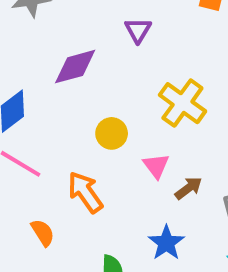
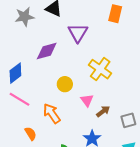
purple triangle: (138, 30) -> (78, 33), size x1.5

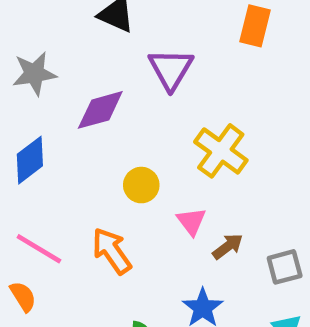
gray star: (25, 17) -> (34, 74), moved
pink line: (19, 99) -> (39, 249), moved
orange semicircle: (31, 134) -> (23, 296), moved

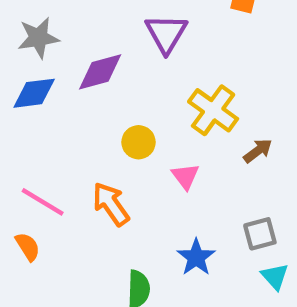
blue diamond: (30, 160) -> (34, 93), moved, turned 30
brown arrow: (228, 246) -> (258, 151), moved
gray square: (285, 267) -> (260, 234), moved

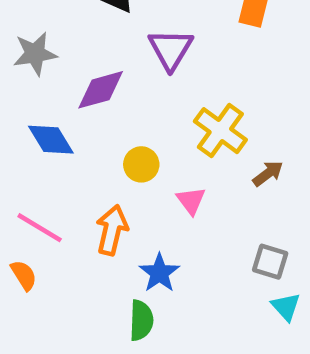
blue diamond: (34, 93) -> (51, 140), moved, turned 66
orange arrow: (111, 204) -> (112, 230), turned 48
gray square: (260, 234) -> (270, 262), turned 32
blue star: (196, 257) -> (159, 273), moved

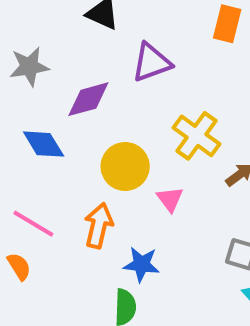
purple triangle: (171, 49) -> (152, 62), turned 39
yellow circle: (141, 164) -> (125, 166), size x1.5
blue star: (159, 273) -> (141, 264), turned -30

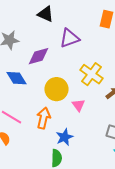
blue star: (141, 264) -> (64, 137), turned -30

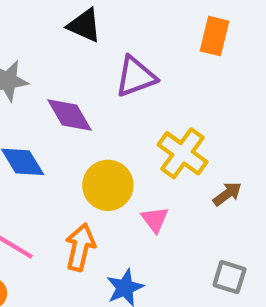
purple diamond: (38, 56) -> (69, 115), turned 75

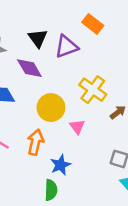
black triangle: (84, 25) -> (38, 38), moved, turned 30
orange rectangle: (215, 36) -> (93, 24), moved, turned -66

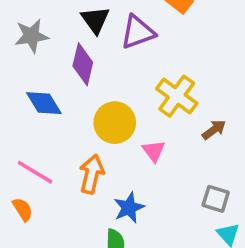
purple diamond: (29, 68) -> (83, 64), turned 44

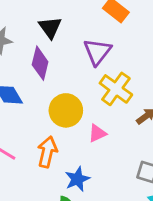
purple triangle: (138, 32) -> (97, 52), moved, turned -32
pink triangle: (154, 151) -> (97, 133), turned 42

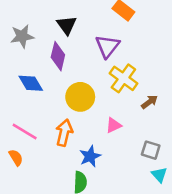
pink triangle: (97, 133) -> (114, 125), moved

